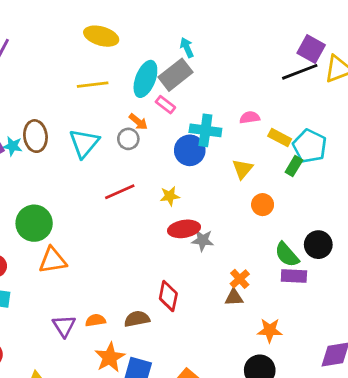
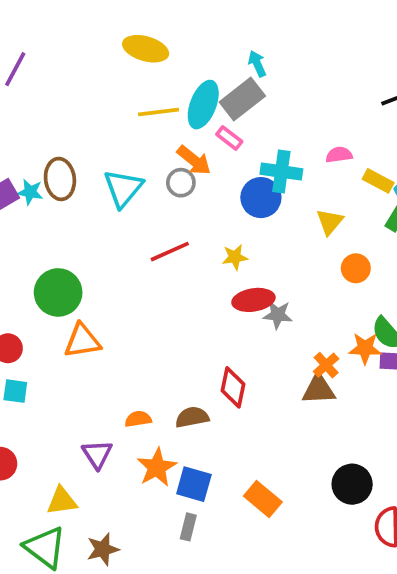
yellow line: (93, 85) -> (159, 112), moved
orange arrow: (138, 122) -> (194, 160), size x1.4
brown triangle: (234, 297) -> (319, 389), size x1.4
purple triangle: (64, 326) -> (97, 454), moved
orange star: (270, 330) -> (365, 348), moved

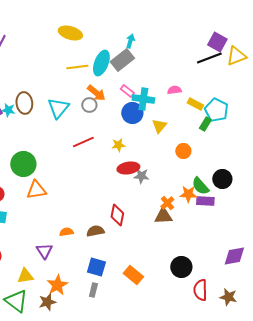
cyan arrow: (257, 64) -> (130, 41), turned 40
pink rectangle: (229, 138) -> (127, 91), moved
yellow triangle: (330, 222) -> (159, 126), moved
orange star: (157, 467) -> (57, 285), moved

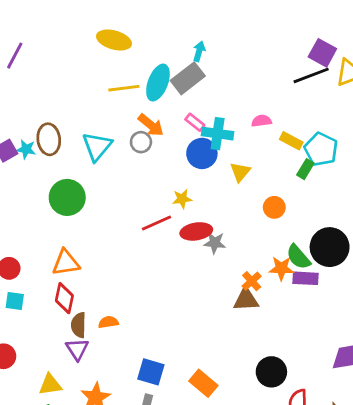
red line: (83, 142) -> (157, 223), moved
green circle: (23, 164) -> (67, 197), moved
black circle: (222, 179) -> (330, 247), size x1.4
red diamond: (117, 215) -> (64, 298), moved
brown semicircle: (95, 231) -> (79, 325), moved, turned -78

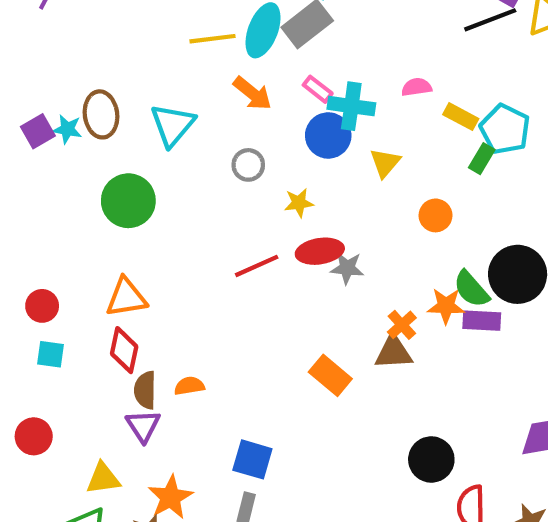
gray circle: (141, 142) -> (248, 165), moved
red line: (157, 223) -> (257, 266), moved
orange rectangle: (203, 383) -> (330, 375), moved

